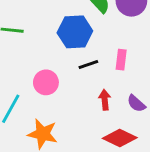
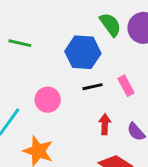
pink rectangle: (121, 60) -> (126, 86), turned -42

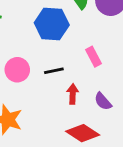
black line: (93, 87) -> (54, 71), moved

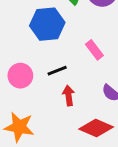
red arrow: (73, 94) -> (69, 96), moved

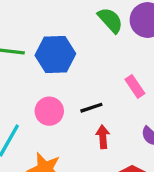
blue hexagon: (47, 24) -> (55, 54), moved

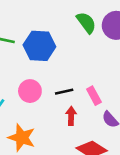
pink rectangle: (135, 86) -> (94, 96), moved

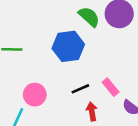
blue hexagon: (39, 46) -> (68, 46), moved
pink circle: (30, 91) -> (35, 95), moved

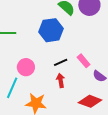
red arrow: (92, 111) -> (61, 80), moved

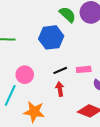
pink rectangle: (84, 61) -> (84, 69), turned -56

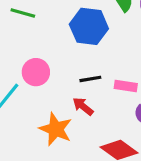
red arrow: (60, 89) -> (83, 106), turned -56
orange star: (34, 112) -> (56, 129), moved

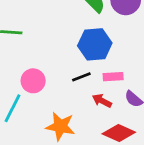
blue hexagon: (89, 26) -> (95, 44), moved
red arrow: (83, 106) -> (102, 101), moved

